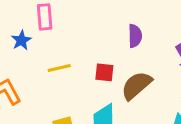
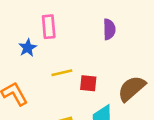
purple semicircle: (135, 36) -> (109, 29), moved
red square: (104, 72) -> (88, 83), moved

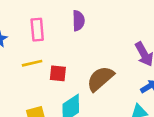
pink rectangle: (49, 27) -> (37, 30), moved

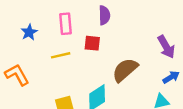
red square: (58, 73) -> (92, 43), moved

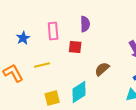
yellow line: (61, 55) -> (42, 65), moved
brown semicircle: (125, 70) -> (102, 69), size x0.7

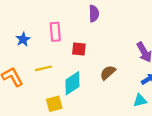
purple semicircle: (85, 24) -> (94, 14), moved
cyan diamond: (79, 92) -> (72, 83), moved

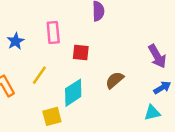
yellow line: (43, 68) -> (39, 75), turned -42

